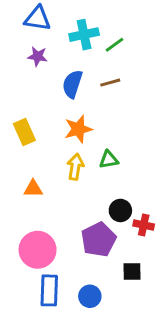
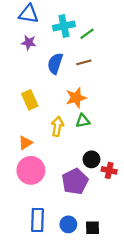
orange star: (78, 129) -> (76, 98), moved
yellow rectangle: (24, 132) -> (30, 100), moved
orange triangle: (33, 189) -> (25, 143), turned -32
pink circle: (38, 250) -> (31, 170), moved
black square: (132, 272) -> (93, 228), moved

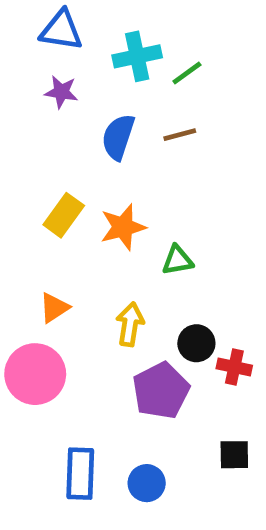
orange star: (76, 98) -> (123, 227), moved
yellow rectangle: (30, 100) -> (64, 215), turned 60
yellow arrow: (57, 126) -> (130, 324), moved
pink circle: (31, 170) -> (35, 374), moved
black square: (93, 228) -> (234, 455), moved

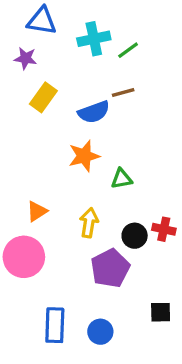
purple star: (61, 92) -> (26, 58), moved
blue semicircle: (118, 137) -> (94, 112), moved, turned -128
yellow rectangle: (64, 215) -> (43, 97), moved
red cross: (234, 367) -> (164, 229), moved

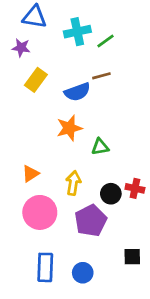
pink circle: (24, 257) -> (40, 212), moved

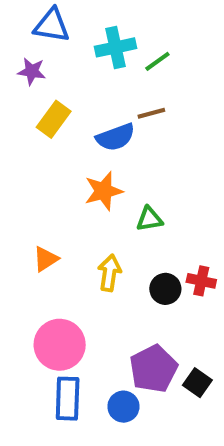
pink circle: (40, 212) -> (60, 345), moved
purple pentagon: (91, 220) -> (153, 369), moved
black square: (132, 257) -> (197, 383), turned 36

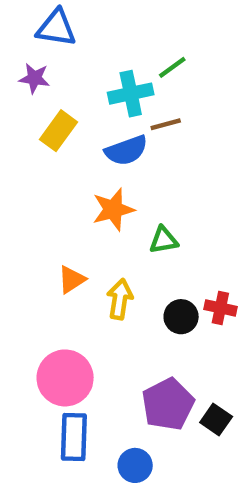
cyan cross: (115, 47) -> (131, 94), moved
orange triangle: (46, 259) -> (72, 280), moved
blue circle: (123, 407) -> (135, 465), moved

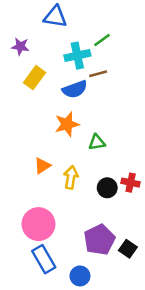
blue triangle: (56, 28) -> (55, 17), moved
blue rectangle: (74, 437) -> (44, 259), turned -32

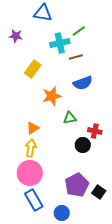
yellow rectangle: (35, 78) -> (33, 69), moved
blue semicircle: (75, 89) -> (83, 83), moved
green triangle: (97, 142) -> (70, 118), moved
yellow arrow: (71, 177) -> (31, 148), moved
red cross: (131, 183) -> (95, 131), moved

